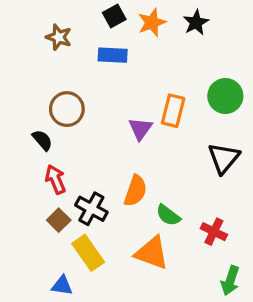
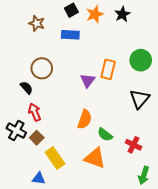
black cross: (91, 209) -> (16, 131), moved

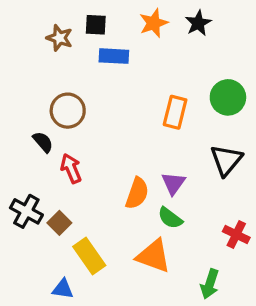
black square: (71, 10) -> (96, 25), moved, turned 32
purple triangle: (88, 81) -> (173, 183), moved
red arrow: (35, 112) -> (71, 168), moved
red cross: (134, 145) -> (236, 234), moved
green arrow: (144, 175) -> (210, 284), moved

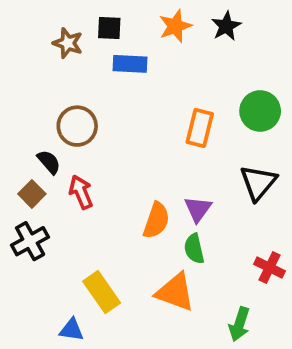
black cross: (26, 211) -> (30, 241), turned 32
green semicircle: (170, 218) -> (194, 249), turned 40
brown square: (59, 223) -> (32, 194), moved

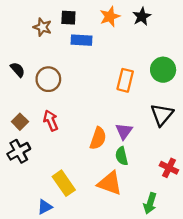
black semicircle: (49, 162) -> (18, 70), moved
blue triangle: (71, 330) -> (45, 207), turned -35

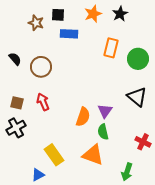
orange rectangle: (125, 80) -> (111, 48), moved
black triangle: (162, 115) -> (137, 97), turned -30
brown square: (20, 122) -> (17, 103), turned -32

